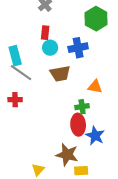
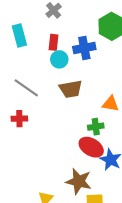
blue cross: (78, 48) -> (84, 48), moved
cyan rectangle: (15, 56) -> (19, 35), moved
red ellipse: (78, 125) -> (91, 147), turned -55

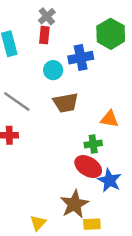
red rectangle: (54, 42) -> (44, 35), moved
brown star: (79, 181) -> (74, 204), turned 30

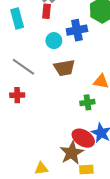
red ellipse: (88, 167) -> (83, 138), moved
yellow triangle: (38, 223) -> (41, 169), turned 40

